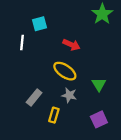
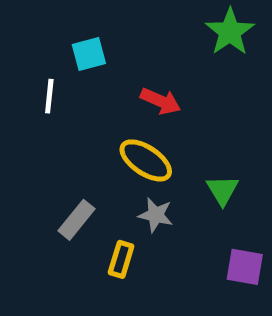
purple square: (99, 119) -> (245, 267), moved, turned 35

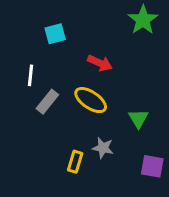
white line: (49, 96) -> (30, 75), moved
gray star: (156, 215) -> (103, 148), moved
gray rectangle: (76, 220) -> (47, 102), moved

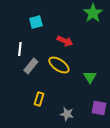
gray star: (103, 148) -> (67, 114), moved
yellow rectangle: (75, 162) -> (39, 99), moved

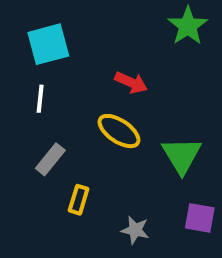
cyan square: (36, 22) -> (48, 44), moved, size x1.5
gray rectangle: (31, 66) -> (50, 159), moved
green triangle: (90, 77) -> (182, 155), size x1.5

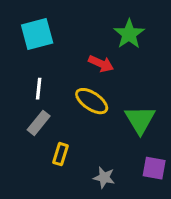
green star: (188, 26) -> (129, 34), moved
white line: (40, 99) -> (39, 89), moved

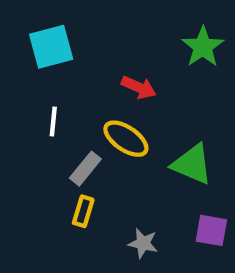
green star: (129, 34) -> (203, 47), moved
green triangle: (140, 120) -> (192, 164), turned -36
gray rectangle: (39, 123) -> (85, 169), moved

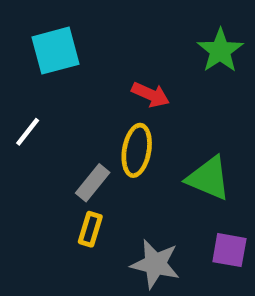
white line: (53, 122) -> (28, 132), moved, turned 32
yellow ellipse: (126, 139) -> (137, 150), turned 66
gray star: (143, 243) -> (155, 264), size x1.5

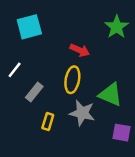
gray rectangle: (93, 183) -> (34, 92), moved
gray star: (155, 264) -> (82, 113), moved

